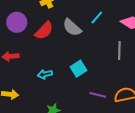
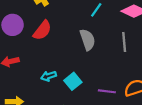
gray semicircle: (72, 27) -> (88, 40), moved, turned -144
cyan square: (79, 69) -> (73, 81), moved

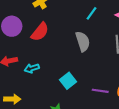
cyan arrow: (49, 76) -> (32, 68), moved

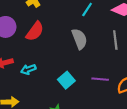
purple line: (100, 91) -> (100, 79), moved

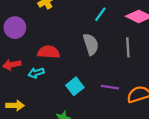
red semicircle: (35, 31) -> (49, 52), moved, turned -126

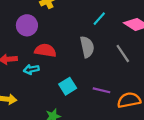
purple circle: (15, 28) -> (27, 25), moved
gray line: (128, 47) -> (123, 54), turned -36

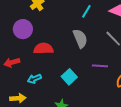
cyan arrow: (31, 69) -> (34, 79), moved
purple line: (102, 90) -> (100, 66), moved

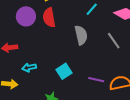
red semicircle: (43, 49) -> (49, 18), moved, turned -108
purple line: (100, 66) -> (96, 80), moved

